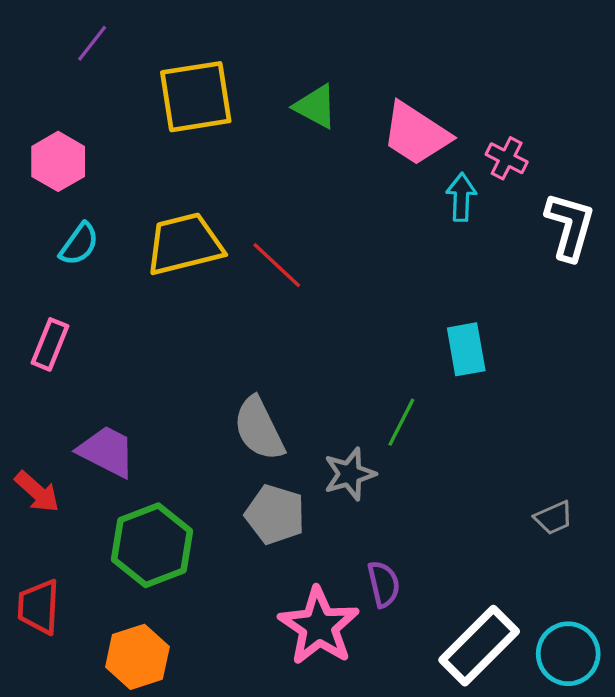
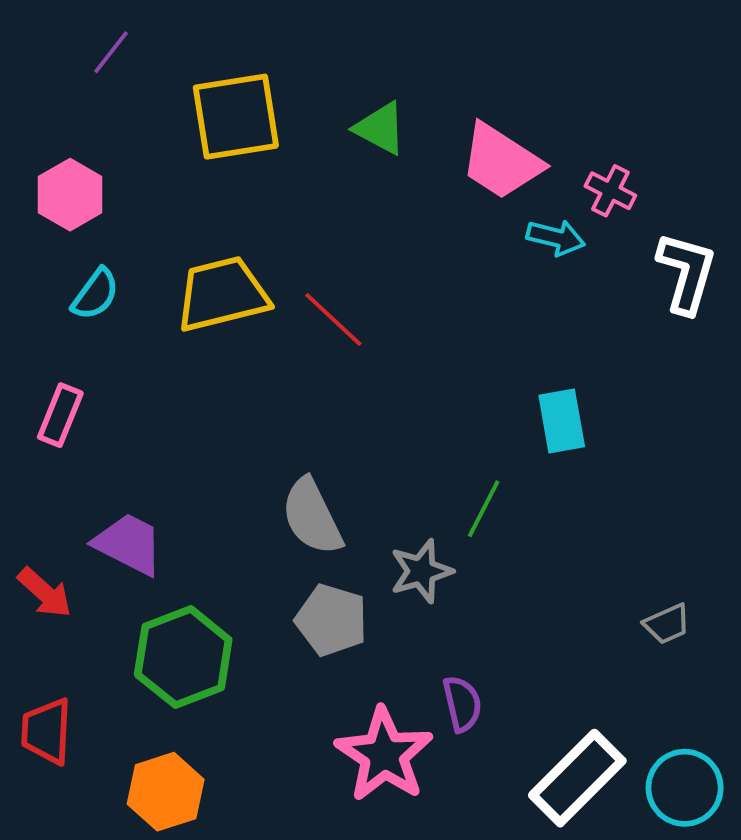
cyan arrow: (461, 197) -> (556, 238), turned 102

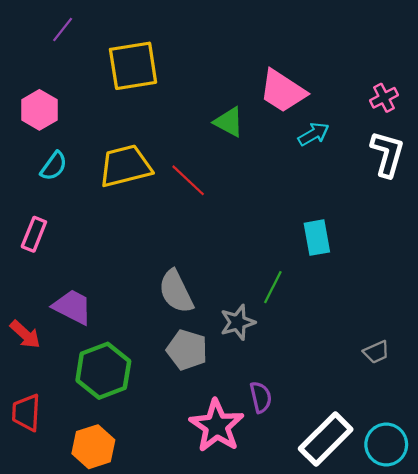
green triangle: (380, 128) -> (229, 122), moved
pink cross: (610, 191) -> (384, 98), moved, turned 36
cyan arrow: (556, 238) -> (314, 134), turned -44

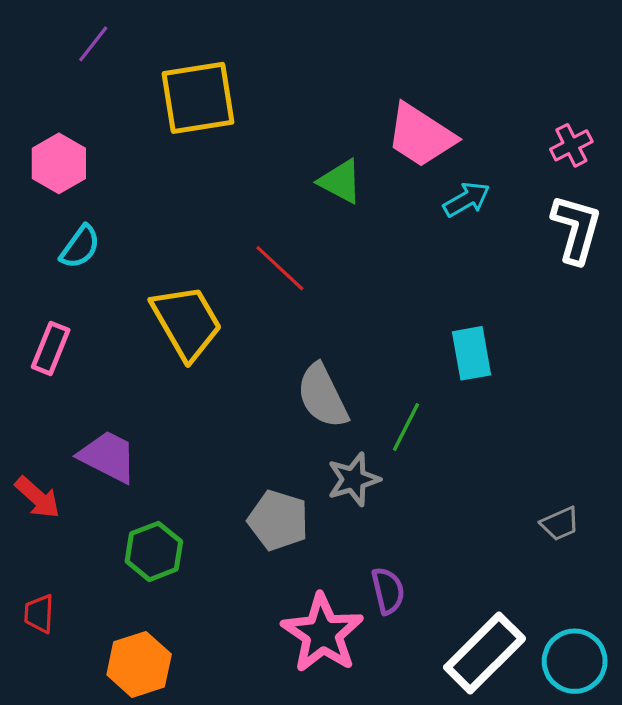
yellow trapezoid: (125, 166) -> (187, 322), moved, turned 74
gray semicircle: (176, 291) -> (322, 396), moved
green hexagon: (103, 371) -> (154, 551), size x0.7
red trapezoid: (26, 413) -> (39, 614), size x0.7

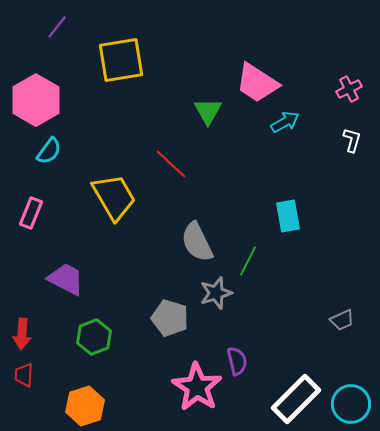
pink hexagon: (59, 163) -> (36, 100), size x1.4
green triangle: (340, 181) -> (208, 111), turned 32
white L-shape: (576, 229) -> (352, 140), size x0.6
red arrow: (38, 497) -> (22, 334), moved, turned 52

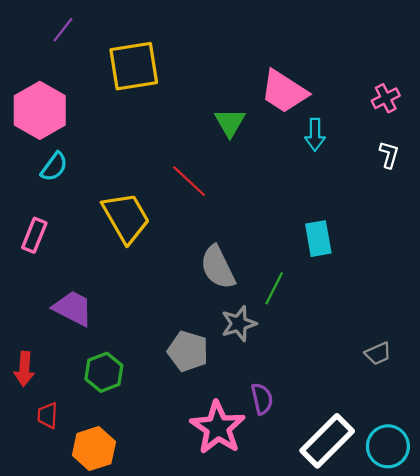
cyan arrow: (285, 122) -> (315, 135), turned 120
red trapezoid: (24, 375) -> (48, 415), moved

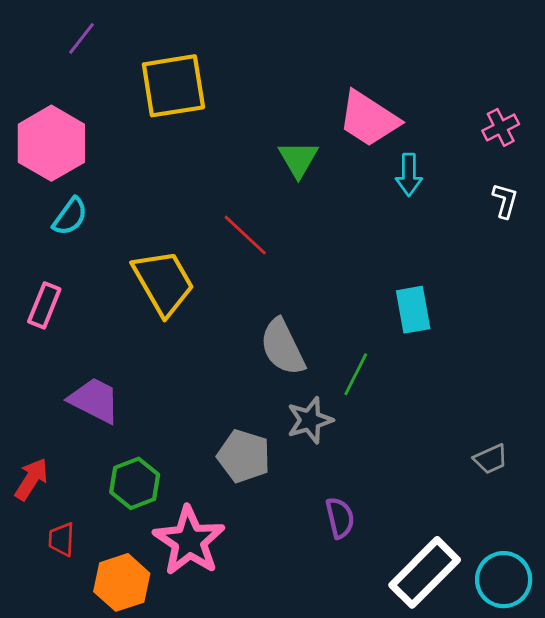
red arrow: (24, 369) -> (31, 479), turned -152
pink star: (218, 428) -> (189, 541), moved

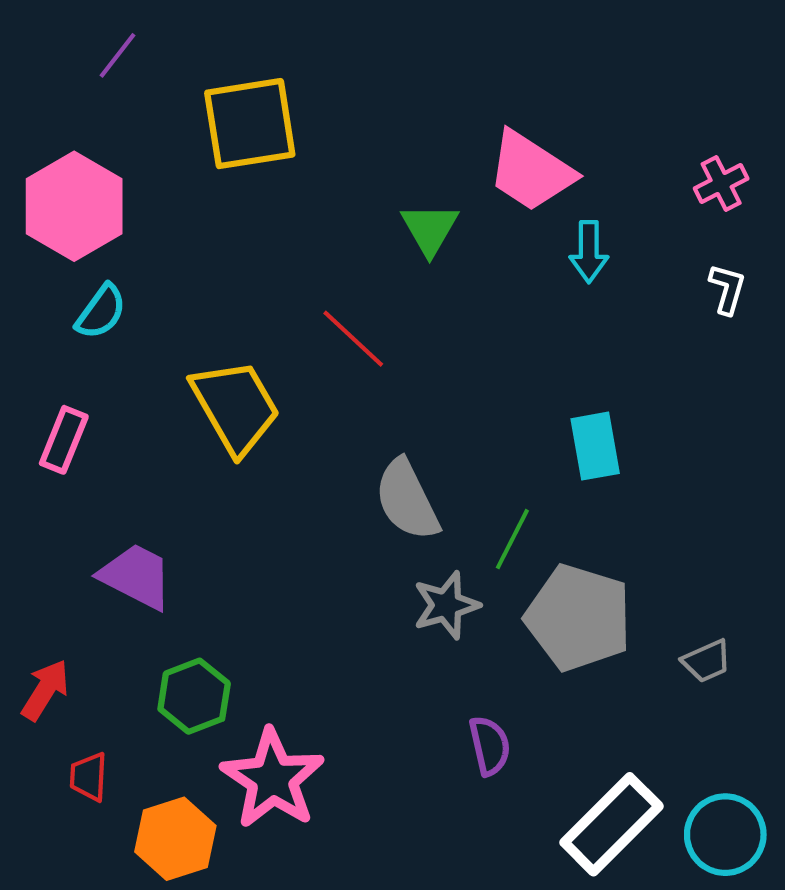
gray pentagon: (244, 456) -> (579, 618), moved, size x1.4

